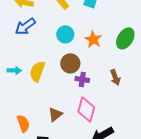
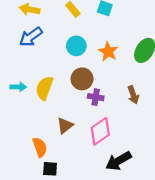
pink diamond: (86, 109) -> (100, 131), turned 40
brown triangle: (55, 114) -> (65, 126), moved
orange semicircle: (23, 123) -> (40, 147), moved

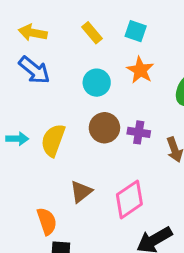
blue arrow: (31, 37) -> (34, 70), turned -105
orange star: (108, 52) -> (140, 70), moved
purple cross: (96, 97) -> (139, 132), moved

